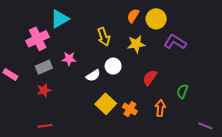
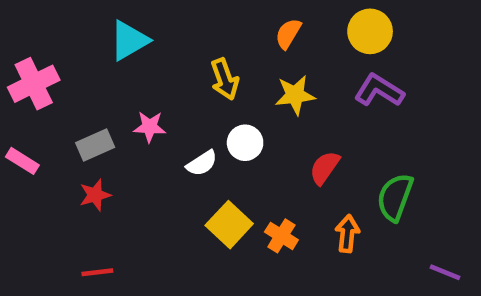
yellow circle: (156, 19) -> (370, 31), moved
pink cross: (38, 39) -> (34, 84), moved
green semicircle: (182, 91) -> (395, 197), size x1.5

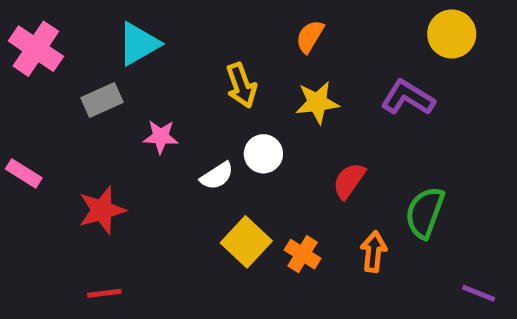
yellow circle: (370, 31) -> (452, 34), moved
pink cross: (34, 84) -> (36, 49), moved, turned -30
gray rectangle: (95, 145) -> (102, 100), moved
red star: (95, 195) -> (102, 210), size x1.4

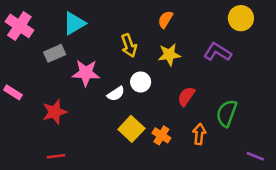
pink star: (161, 137) -> (86, 73), size x1.5

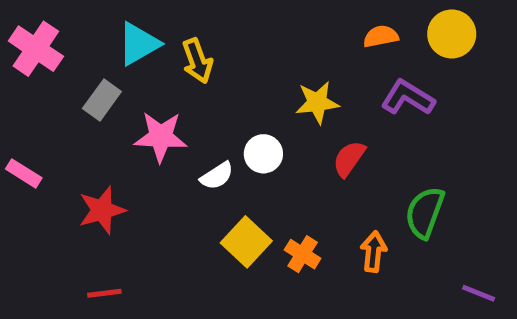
orange semicircle: (165, 19) -> (381, 36), moved, turned 48
yellow arrow: (129, 46) -> (197, 61), moved
gray rectangle: (55, 53) -> (102, 100), turned -30
red semicircle: (186, 96) -> (349, 159), moved

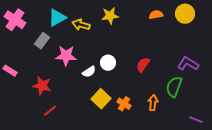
yellow arrow: (197, 61) -> (81, 25), turned 126
purple L-shape: (408, 98) -> (188, 64), moved
yellow star: (317, 102) -> (110, 16), moved
red star: (102, 210) -> (42, 86), turned 30
red line: (104, 293) -> (50, 111), moved, turned -32

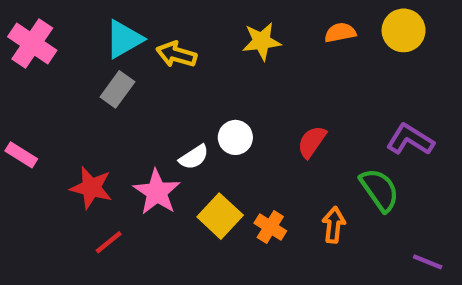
yellow star: (110, 16) -> (262, 41), moved
gray rectangle: (42, 41) -> (117, 89), moved
pink star: (66, 56) -> (157, 192), moved, turned 30
green semicircle: (174, 87) -> (380, 190), turned 125

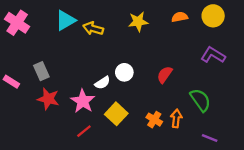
gray rectangle: (117, 89) -> (41, 71), moved, turned -60
purple L-shape: (410, 140) -> (213, 55), moved
orange cross: (270, 227) -> (154, 120), moved
red line: (109, 242) -> (84, 131), moved
purple line: (428, 262) -> (210, 138), moved

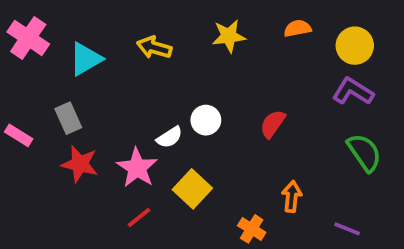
yellow circle: (213, 16) -> (355, 46), moved
cyan triangle: (66, 20) -> (86, 59), moved
green semicircle: (200, 100) -> (364, 153), moved
orange cross: (154, 120) -> (252, 229), moved

